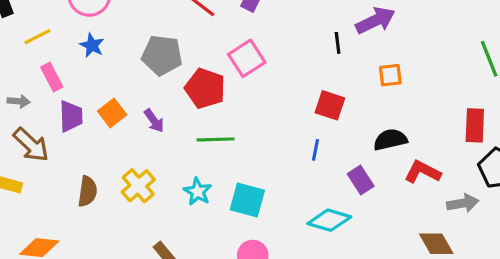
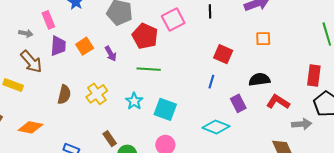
black line: (338, 43) -> (210, 11), moved

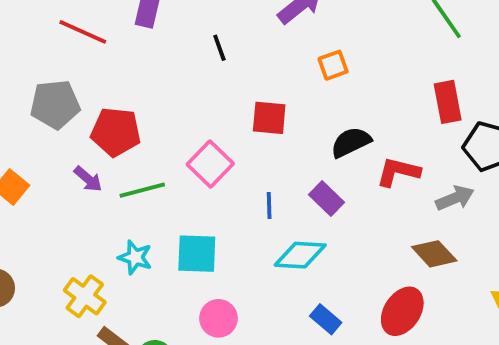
pink square: (173, 19) -> (210, 164), moved
purple arrow: (111, 54) -> (88, 179), moved
blue line: (211, 82) -> (269, 205), moved
yellow cross: (97, 94) -> (85, 296), moved

